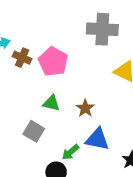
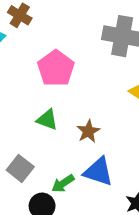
brown cross: (22, 58) -> (20, 15), moved
gray square: (34, 131) -> (20, 168), moved

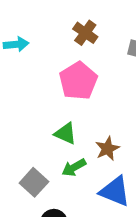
brown cross: (20, 15) -> (85, 33), moved
green arrow: (63, 184) -> (74, 168), moved

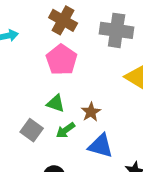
brown cross: (85, 33) -> (63, 20), size x1.4
gray square: (34, 182) -> (32, 130), moved

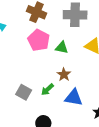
green triangle: (56, 103) -> (62, 48), moved

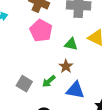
green triangle: (62, 48) -> (71, 44), moved

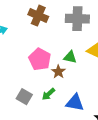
pink pentagon: (41, 31) -> (40, 59), moved
brown star: (66, 66) -> (58, 72), moved

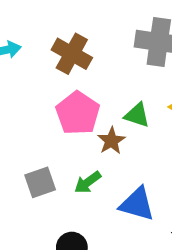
brown cross: (38, 16) -> (72, 54), moved
gray square: (24, 97) -> (40, 182), turned 35

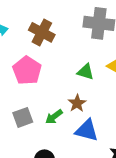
pink pentagon: (78, 113) -> (27, 70), moved
brown star: (111, 141) -> (77, 103), moved

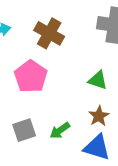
brown star: (77, 103) -> (99, 116), moved

